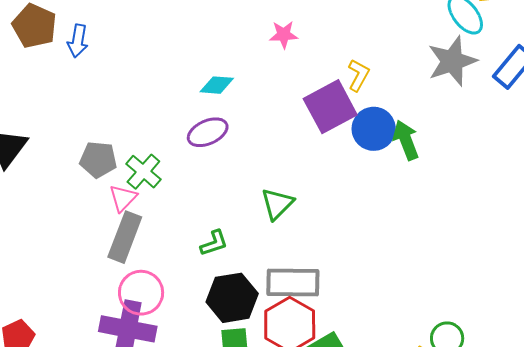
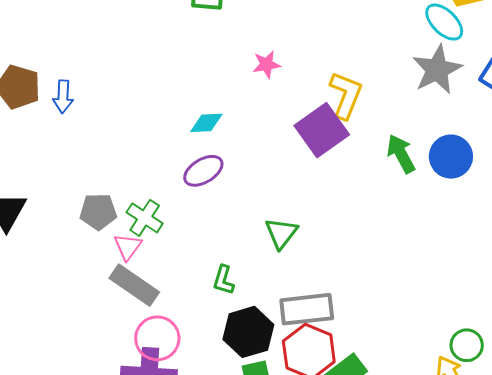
yellow L-shape: (359, 75) -> (346, 95), size x1.5
blue circle: (374, 129) -> (451, 157), moved
gray rectangle: (125, 237) -> (134, 285), turned -69
green L-shape: (214, 243) -> (224, 280), turned 132

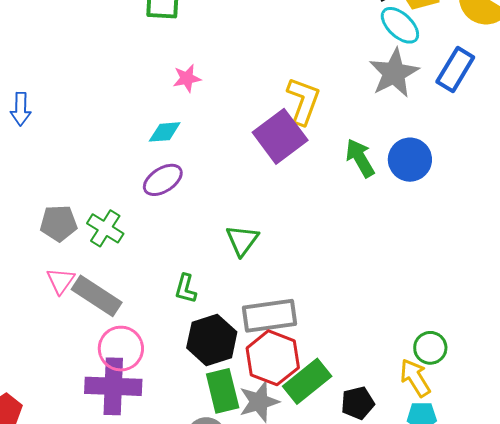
pink star: (266, 64) -> (187, 78), moved
pink triangle: (128, 247) -> (60, 281), moved

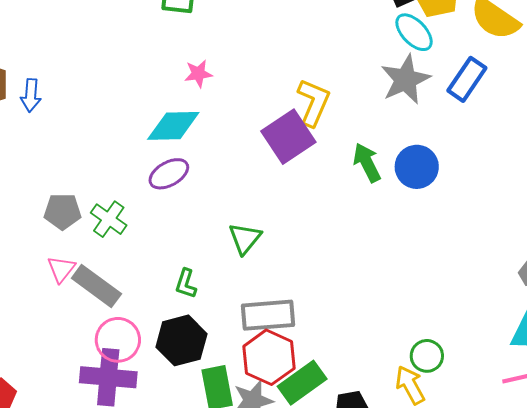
cyan diamond: (165, 132) -> (173, 126), size x1.6
black hexagon: (212, 340) -> (181, 340), moved

